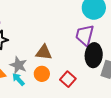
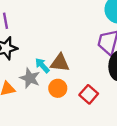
cyan arrow: (18, 79) -> (42, 65), moved

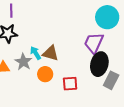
red square: (89, 94) -> (70, 84), turned 35

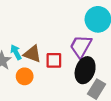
red square: (70, 84) -> (54, 60), moved

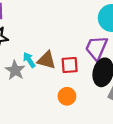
orange circle: (25, 76) -> (67, 96), moved

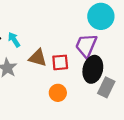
cyan arrow: (29, 60) -> (14, 40), moved

